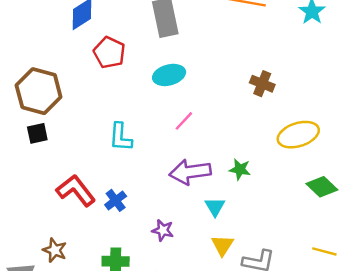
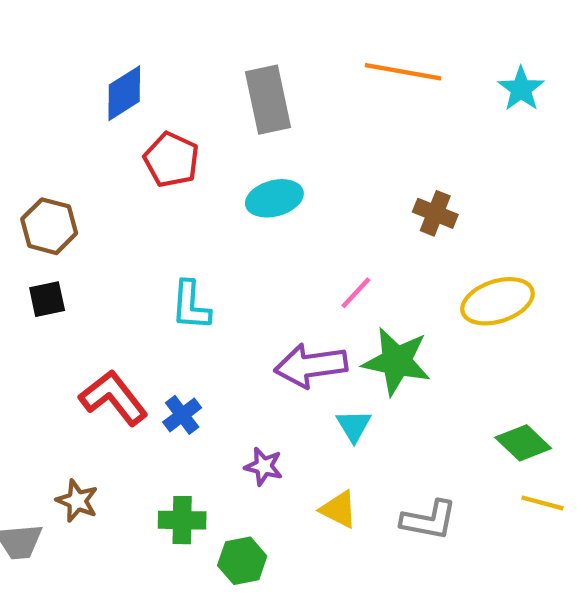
brown hexagon: (39, 91) -> (49, 226), size x0.7
pink line: (184, 121) -> (356, 293), moved
green star: (240, 169) -> (397, 361), size x1.8
green diamond: (322, 187) -> (523, 443), moved
yellow triangle: (222, 245) -> (339, 509), moved, turned -35

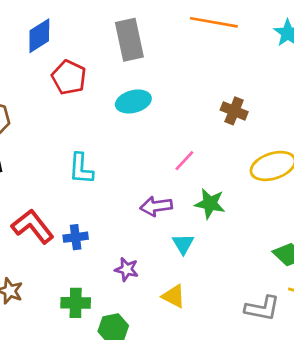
green star: (397, 361) -> (210, 204), size x0.7
purple arrow: (311, 366) -> (156, 206), size x0.7
blue cross: (182, 415) -> (76, 237), turned 30
gray L-shape: (429, 520) -> (262, 308), moved

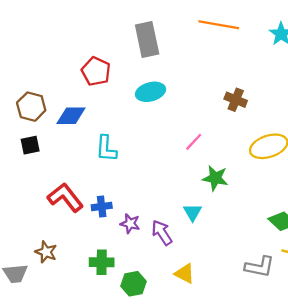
blue diamond: (39, 36) -> (71, 116), moved, turned 32
purple arrow: (156, 206) -> (162, 233), moved, turned 65
purple star: (127, 269) -> (130, 224), moved
yellow triangle: (174, 296) -> (185, 274), moved

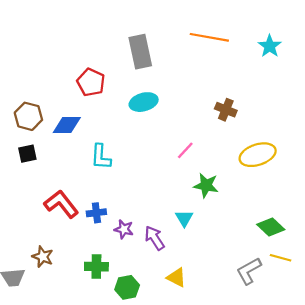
gray L-shape: (260, 267) -> (249, 271), turned 140

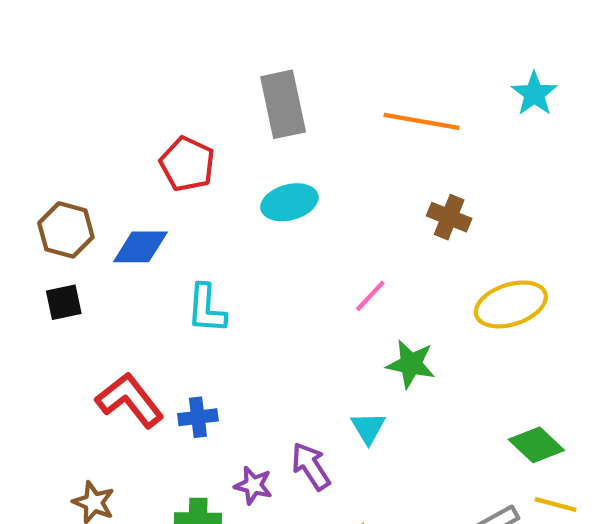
orange line: (209, 37) -> (421, 121), moved
purple star: (124, 229) -> (253, 485), moved

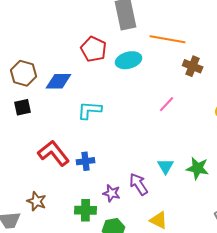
orange line: (421, 121) -> (168, 39), moved
red pentagon: (187, 164) -> (94, 49), moved
brown cross: (449, 217) -> (193, 66), moved
cyan L-shape: (206, 309) -> (90, 110), turned 90
green star: (411, 364) -> (198, 168), moved

